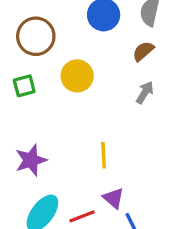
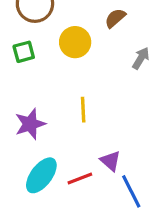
brown semicircle: (143, 51) -> (115, 18), moved
yellow line: (104, 155) -> (83, 110), moved

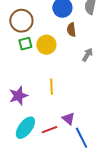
brown semicircle: (115, 18) -> (71, 30), turned -56
green square: (24, 52) -> (25, 44), moved

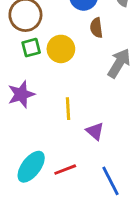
gray arrow: (87, 55) -> (119, 63), size x1.5
purple star: (18, 96) -> (21, 94), moved
purple triangle: (68, 119) -> (95, 131), moved

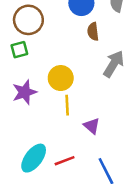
green square: (31, 48) -> (19, 50), moved
yellow circle: (61, 49) -> (61, 78), moved

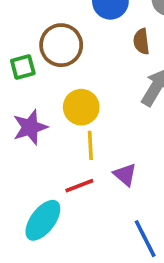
brown circle: (28, 20) -> (61, 45), moved
brown semicircle: (93, 32) -> (141, 41), moved
red line: (65, 161) -> (79, 186), moved

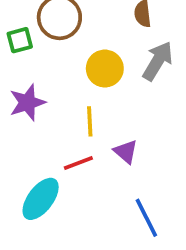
yellow circle: (81, 107) -> (105, 69), moved

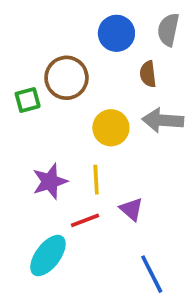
gray arrow: (158, 61) -> (163, 120), turned -117
purple star: (27, 103) -> (50, 181), moved

